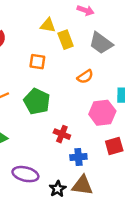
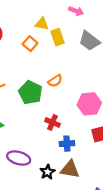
orange square: (37, 62) -> (30, 44), moved, turned 32
orange semicircle: (85, 77) -> (55, 81), moved

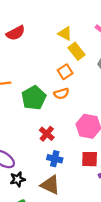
yellow rectangle: (57, 37) -> (77, 51), turned -35
orange square: (30, 44) -> (65, 72), moved
black star: (47, 172) -> (18, 179), moved

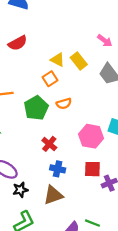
yellow triangle: (65, 34) -> (58, 60), moved
orange square: (65, 72) -> (50, 79), moved
brown triangle: (50, 185) -> (53, 195), turned -45

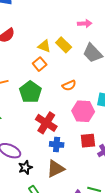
pink arrow: (105, 41) -> (85, 23), turned -32
orange semicircle: (64, 104) -> (69, 85), moved
red cross: (49, 144) -> (46, 123), size x1.5

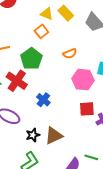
red cross: (46, 123) -> (17, 81), moved
blue cross: (57, 144) -> (43, 100), moved, turned 32
black star: (25, 167) -> (33, 135), moved

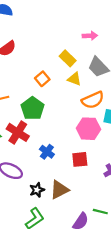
yellow triangle: (47, 14) -> (74, 79), moved
orange semicircle: (70, 54) -> (93, 100), moved, size x1.5
red square: (87, 109) -> (80, 159), moved

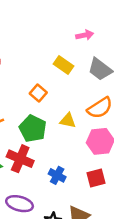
yellow triangle: (74, 79) -> (68, 121), moved

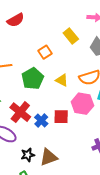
red cross: (20, 159) -> (20, 112), moved
red square: (96, 178) -> (61, 117), moved

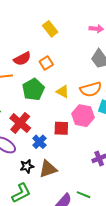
red semicircle: (16, 20) -> (22, 59), moved
yellow rectangle: (71, 36) -> (50, 29), moved
blue cross: (41, 120) -> (39, 142), moved

